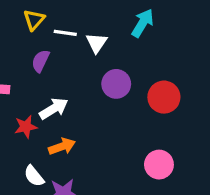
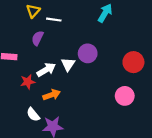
white triangle: (96, 43) -> (68, 64), moved
red circle: (164, 97) -> (133, 62), moved
pink circle: (159, 165) -> (125, 96), moved

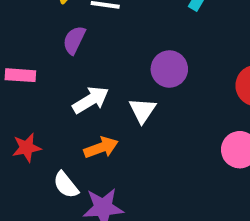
white triangle: (68, 64) -> (142, 110), moved
red star: (28, 82) -> (27, 148), moved

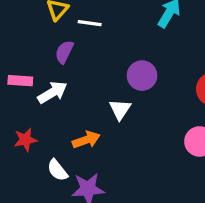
white arrow: (91, 100) -> (52, 92), moved

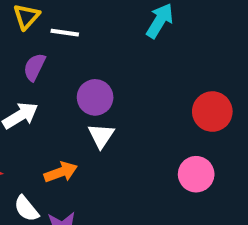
purple circle: (142, 76) -> (95, 97), moved

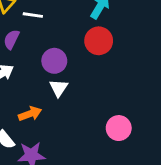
red circle: (212, 112) -> (99, 41), moved
pink circle: (196, 174) -> (119, 128), moved

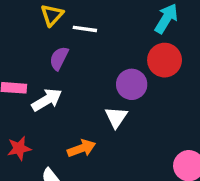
purple circle: (54, 61) -> (132, 84), moved

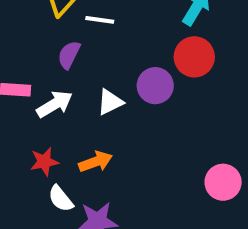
white triangle: (116, 117) -> (110, 102), moved, turned 30
red star: (19, 148) -> (44, 162), moved

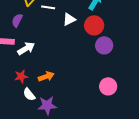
purple semicircle: (69, 55) -> (17, 20), moved
purple circle: (155, 86) -> (104, 45), moved
white triangle: (110, 102) -> (69, 19), moved

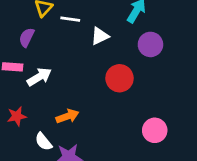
red circle: (94, 25) -> (120, 78), moved
purple circle: (104, 45) -> (150, 44), moved
red star: (21, 76) -> (17, 116), moved

